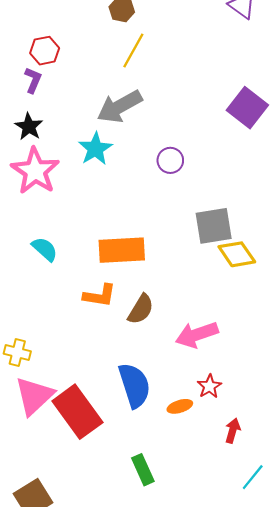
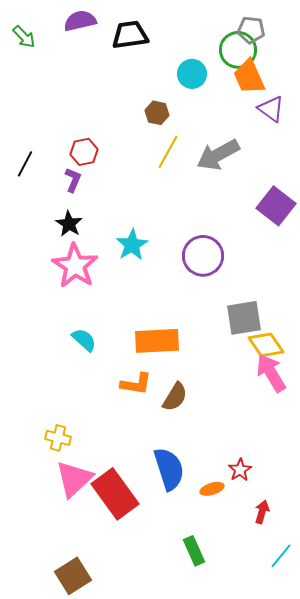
gray arrow: (120, 107) -> (218, 155), moved
purple circle: (170, 160) -> (203, 256), size x1.6
pink arrow: (197, 335) -> (271, 373), moved, turned 78
green rectangle: (143, 470) -> (194, 551), moved

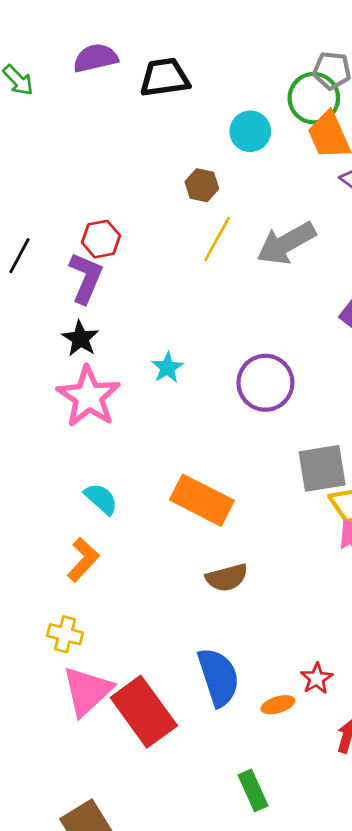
purple L-shape: (73, 180) -> (86, 278), size x1.5
cyan star: (132, 245) -> (167, 368), size x0.7
orange rectangle: (157, 341) -> (202, 500), turned 30
orange L-shape: (136, 384) -> (83, 560), moved, turned -56
brown semicircle: (175, 397) -> (227, 578), turned 44

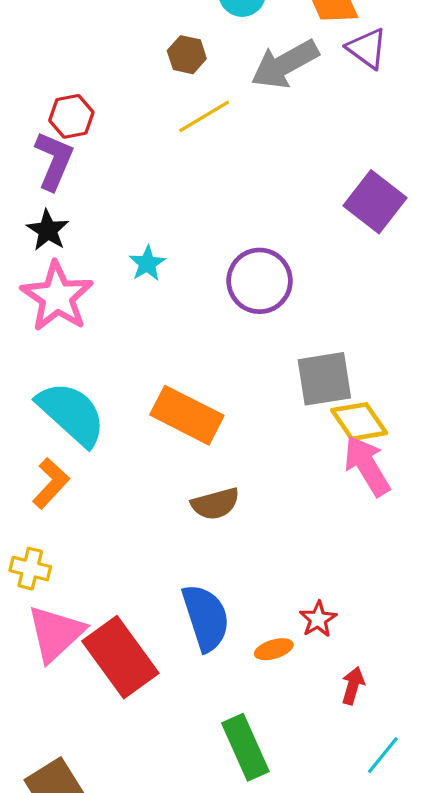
yellow line: (217, 239) -> (204, 116), turned 30
gray arrow: (286, 243) -> (285, 64), moved
cyan semicircle: (101, 499) -> (71, 414), size x1.8
green rectangle: (253, 790) -> (245, 747), size x1.4

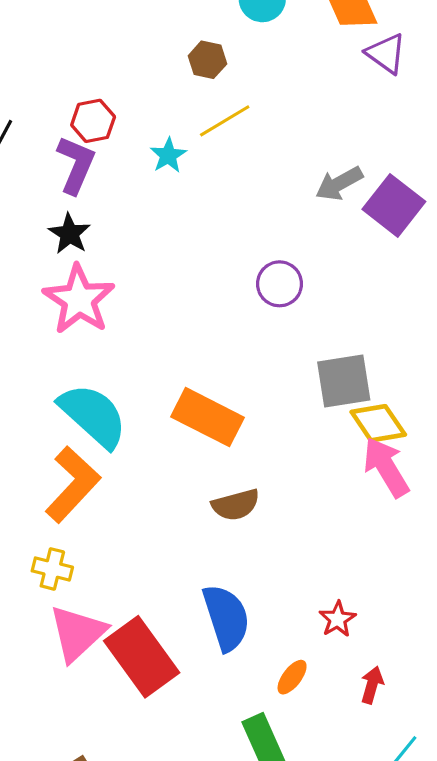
gray arrow: (285, 64) -> (339, 184), moved, size x0.7
cyan star: (147, 263) -> (168, 155), moved
purple circle: (260, 281) -> (280, 284), size x0.7
orange L-shape: (51, 483) -> (73, 484), size x1.5
orange ellipse: (274, 649) -> (292, 677), moved, turned -36

